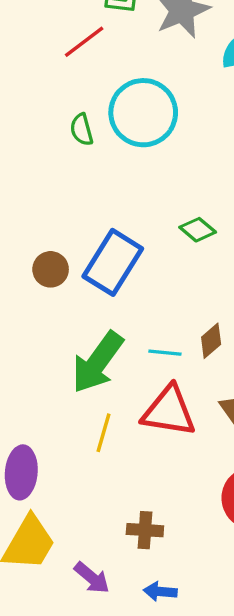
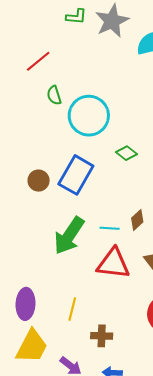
red line: (84, 42) -> (38, 61), moved
cyan circle: (143, 113) -> (89, 116), moved
yellow line: (103, 433) -> (72, 309), moved

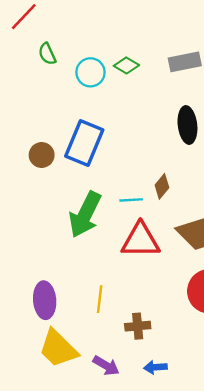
cyan circle: (89, 116) -> (90, 72), size x0.6
green diamond: (126, 153) -> (126, 65), moved
yellow trapezoid: (32, 346) -> (58, 349), turned 114

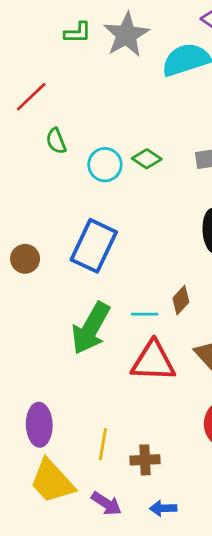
brown circle: (42, 155) -> (25, 259), moved
yellow line: (100, 299) -> (103, 444), moved

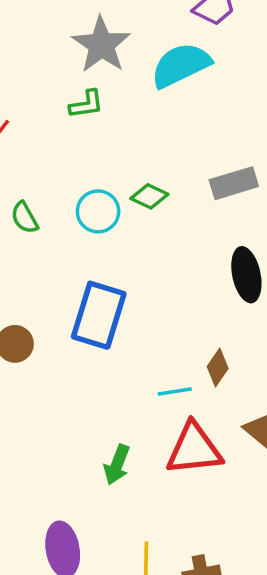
green L-shape: (78, 33) -> (86, 104), moved
green semicircle: (56, 141) -> (25, 218), moved
green arrow: (91, 328) -> (117, 465), moved, size x0.6

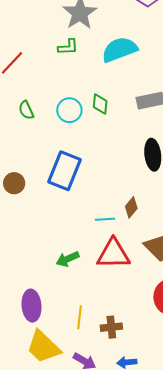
cyan semicircle: (181, 65) -> (119, 50), moved
green diamond: (149, 196) -> (100, 104), turned 65
green arrow: (117, 465) -> (67, 259), turned 40

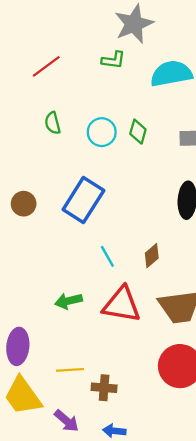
cyan line: (105, 219) -> (107, 256), moved, turned 54
yellow line: (80, 317) -> (70, 370), turned 70

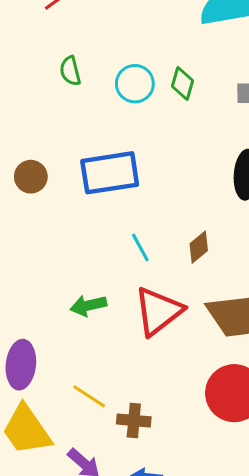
blue rectangle: (83, 200) -> (110, 173), turned 48
red triangle: (122, 305) -> (158, 311), turned -48
yellow line: (70, 370) -> (89, 396), turned 36

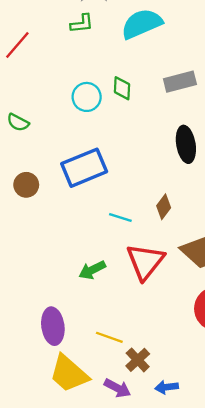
green semicircle: (70, 71) -> (18, 122), moved, turned -35
cyan line: (140, 247) -> (120, 218), turned -30
brown cross: (134, 420) -> (138, 360), moved, turned -35

